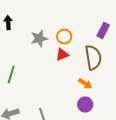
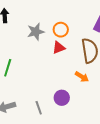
purple circle: (85, 104) -> (62, 98), moved

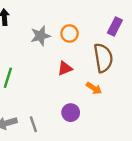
red triangle: (59, 48) -> (65, 68), moved
gray line: (39, 108) -> (33, 124), moved

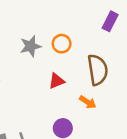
purple rectangle: (115, 26) -> (110, 21), moved

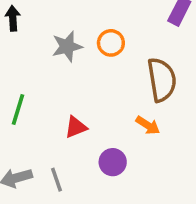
red triangle: (57, 81) -> (76, 127), moved

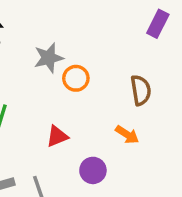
orange circle: (111, 43) -> (76, 78), moved
brown semicircle: (162, 80) -> (141, 90), size x0.7

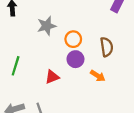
orange circle: (76, 78) -> (73, 39), moved
purple circle: (93, 170) -> (75, 59), moved

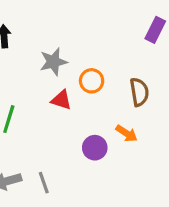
purple circle: (75, 59) -> (95, 148), moved
red triangle: (52, 77) -> (61, 100), moved, turned 40

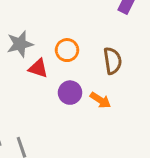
gray star: (53, 62) -> (20, 44), moved
purple circle: (95, 148) -> (70, 93), moved

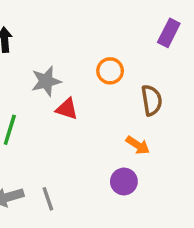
orange circle: (67, 50) -> (110, 71), moved
purple circle: (70, 93) -> (124, 182), moved

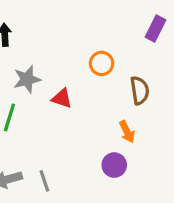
gray star: (46, 81) -> (27, 79), moved
orange arrow: (138, 145) -> (127, 132), turned 30

